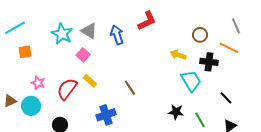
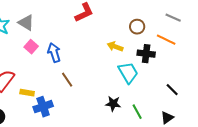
gray line: (236, 26) -> (173, 18), turned -42
blue arrow: (117, 35) -> (54, 53), moved
pink square: (83, 55) -> (31, 47), moved
yellow rectangle: (90, 81) -> (27, 93), moved, turned -32
black line: (226, 98) -> (172, 90), moved

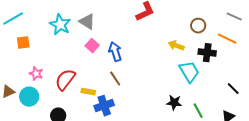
brown line: (67, 80) -> (115, 79), moved

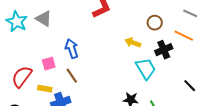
pink square: (92, 46) -> (49, 64), moved, turned 32
black cross: (207, 53) -> (164, 50), turned -30

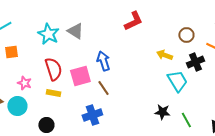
pink square: (49, 64) -> (80, 76), size x1.5
red semicircle: (22, 77) -> (53, 69), moved, turned 125
yellow rectangle: (45, 89) -> (53, 93), moved

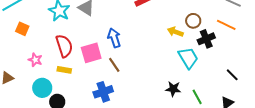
brown circle: (186, 35) -> (193, 21), moved
orange square: (11, 52) -> (22, 29), turned 32
cyan circle: (17, 106) -> (42, 88), moved

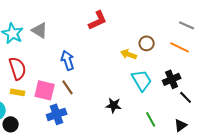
black cross: (206, 39) -> (172, 79), moved
pink square: (91, 53) -> (45, 90), moved, turned 30
black star: (173, 89) -> (114, 105), moved

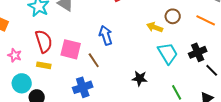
blue arrow: (68, 60) -> (106, 35), moved
pink square: (45, 90) -> (71, 49), moved

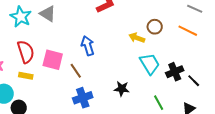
black cross: (198, 52) -> (175, 72), moved
blue cross: (83, 87) -> (83, 98), moved

